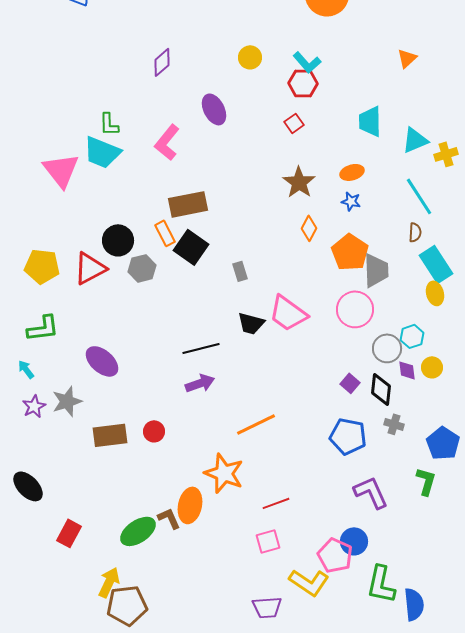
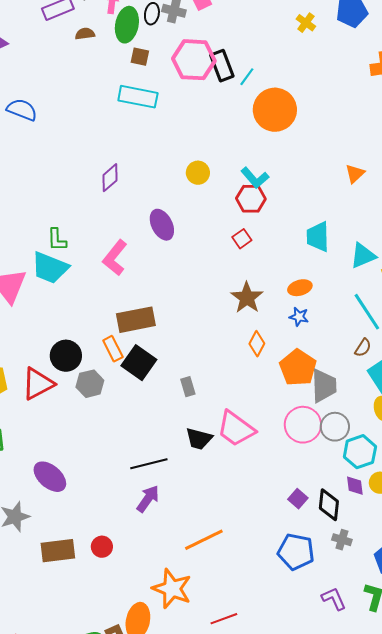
brown semicircle: (415, 232) -> (363, 348), turned 30
cyan hexagon: (412, 336) -> (360, 452), size x1.4
gray circle: (387, 348) -> (335, 427), moved
purple arrow: (200, 383) -> (148, 499), turned -36
purple L-shape: (371, 492) -> (334, 599), moved, size x0.7

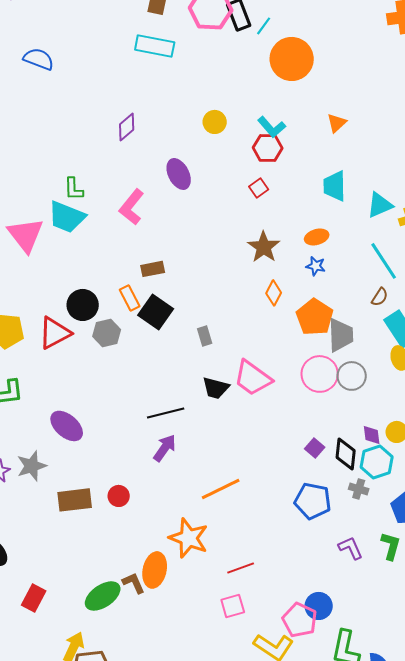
orange triangle: (355, 174) -> (337, 123), moved
brown rectangle: (136, 320) -> (153, 269), size x0.6
cyan hexagon: (360, 452) -> (377, 462), moved

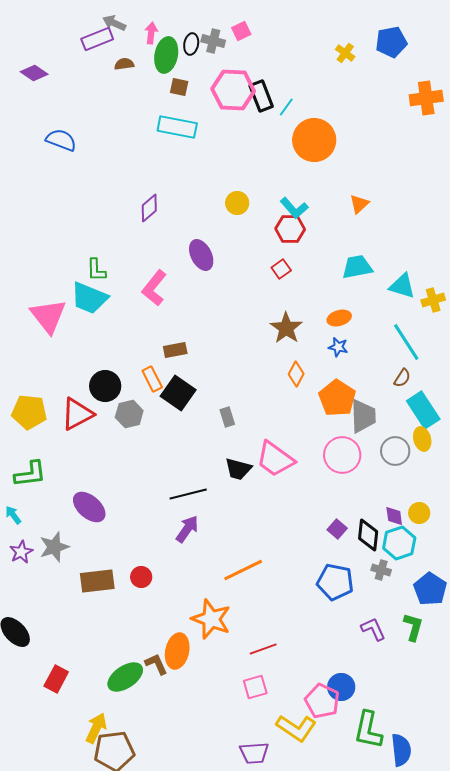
cyan trapezoid: (335, 186) -> (357, 267), turned 80
cyan triangle: (380, 205) -> (402, 286), turned 40
gray circle: (352, 376) -> (395, 451), moved

